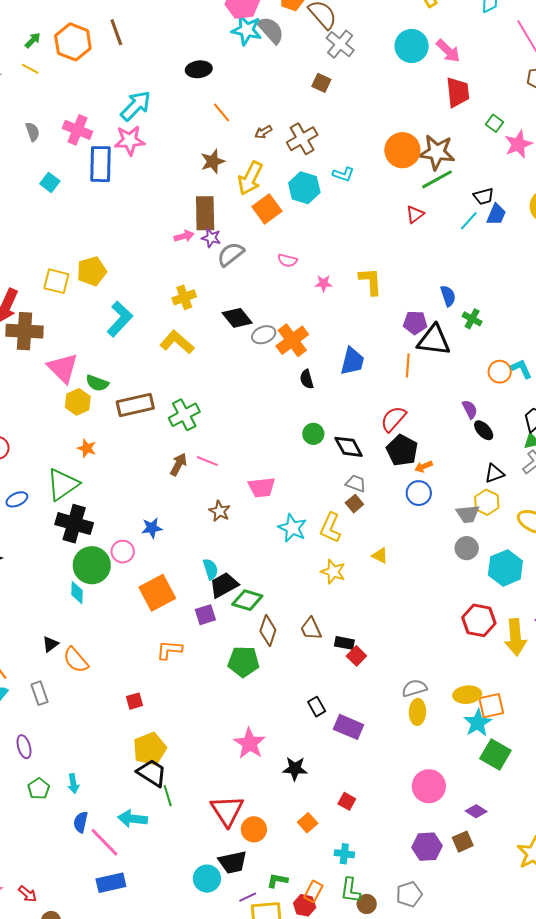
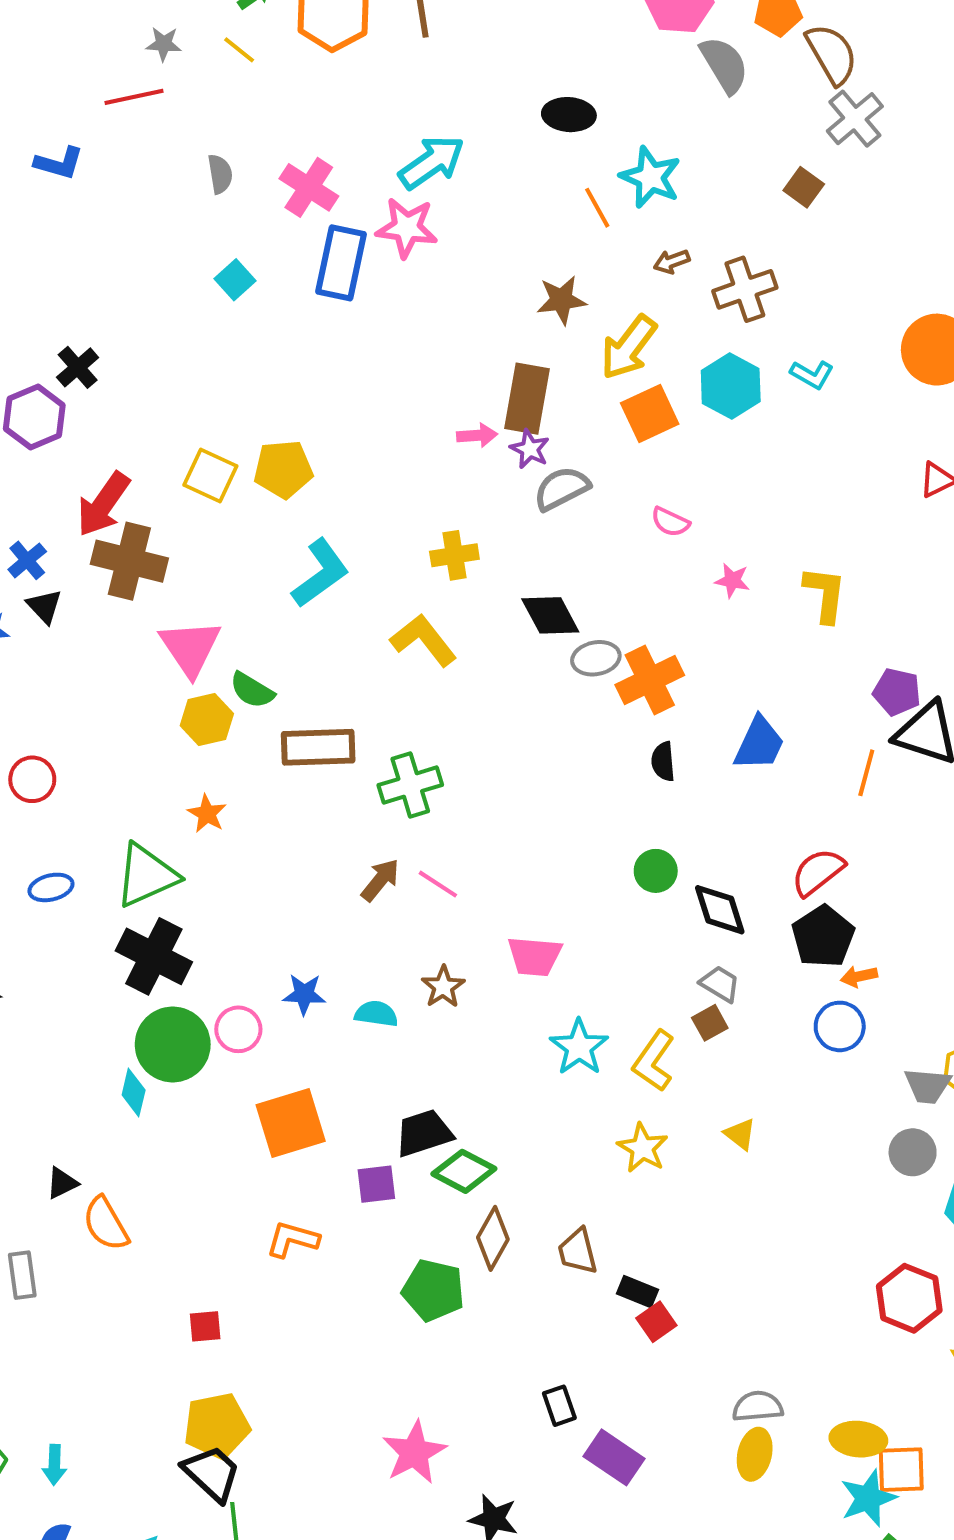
cyan star: (247, 30) -> (650, 177), moved
cyan semicircle: (211, 569) -> (376, 1014), moved, turned -75

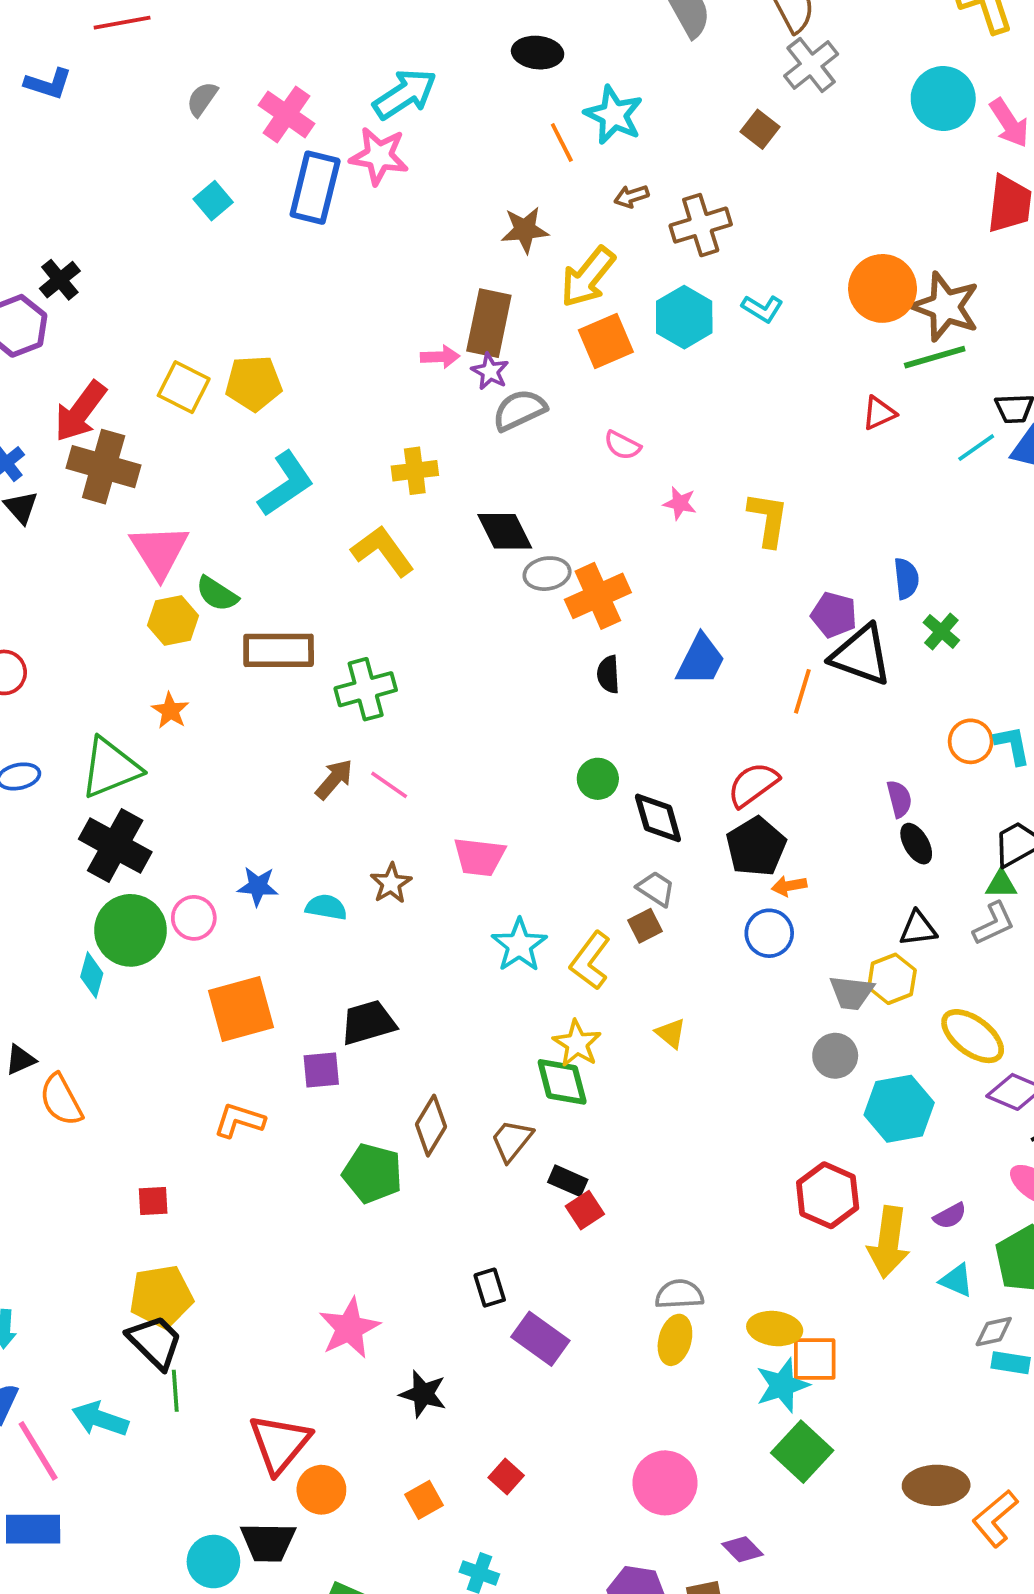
gray semicircle: (220, 174) -> (202, 99), turned -138
green diamond: (464, 1171) -> (562, 1082), moved, turned 46
brown trapezoid: (578, 1251) -> (512, 1140), turned 51

